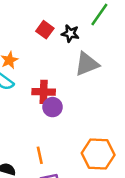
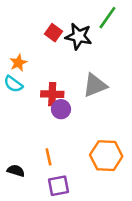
black star: (70, 33) -> (79, 36), size x1.5
gray triangle: (87, 64) -> (95, 85), moved

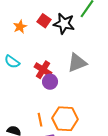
orange star: (18, 63) -> (20, 27), moved
red cross: (52, 94) -> (43, 70), turned 30
orange hexagon: (106, 156) -> (65, 119), moved

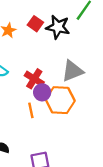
orange hexagon: (65, 119) -> (60, 100), moved
orange line: (40, 120) -> (31, 110), moved

